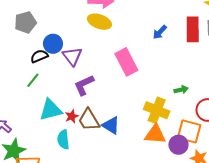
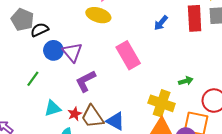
gray pentagon: (25, 22) -> (22, 20), turned -30
blue circle: (53, 44) -> (53, 50), moved
black semicircle: (39, 56) -> (40, 30), moved
cyan triangle: (51, 110) -> (53, 108), size x0.7

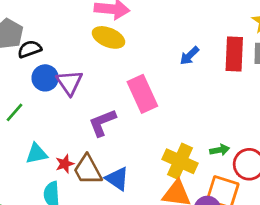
purple L-shape: (86, 81) -> (102, 123), moved
green arrow: (186, 81) -> (220, 150), moved

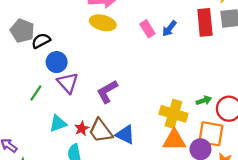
purple triangle: (69, 83) -> (68, 83), moved
pink rectangle: (142, 94) -> (147, 29), moved, size x0.6

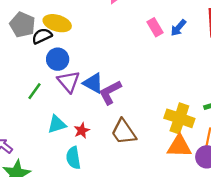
yellow ellipse: (103, 23) -> (57, 23), moved
brown trapezoid: (101, 131) -> (124, 132), moved
blue triangle: (125, 135) -> (93, 83), moved

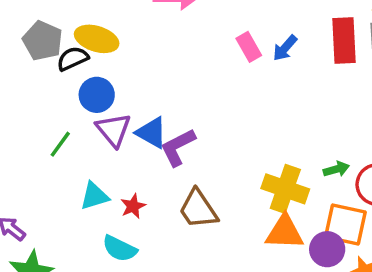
cyan semicircle: (73, 158) -> (120, 249), turned -55

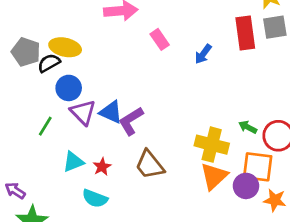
pink rectangle: (249, 47) -> (160, 39), moved
blue arrow: (285, 48) -> (203, 54), moved
green arrow: (336, 169) -> (248, 127), turned -132
orange triangle: (285, 232) -> (214, 176), turned -40

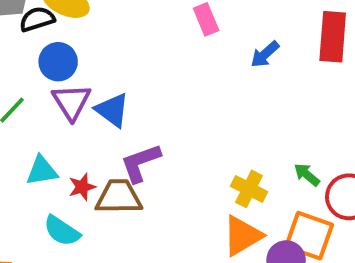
purple L-shape: (131, 121) -> (141, 163), moved
yellow cross: (212, 145) -> (249, 189), size x0.7
brown trapezoid: (150, 165) -> (119, 197), moved, turned 116

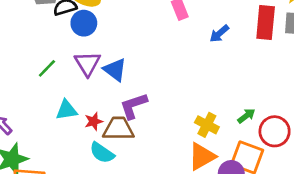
blue circle: (58, 62) -> (84, 23), moved
green arrow: (307, 175) -> (246, 116), turned 102
cyan semicircle: (62, 231) -> (102, 153), moved

